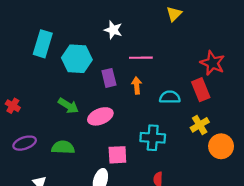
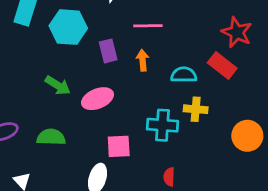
red rectangle: (201, 90) -> (222, 65), turned -30
yellow cross: (200, 125) -> (196, 109), moved, turned 36

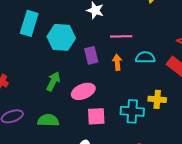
cyan semicircle: (184, 75) -> (145, 57), moved
green arrow: (58, 85) -> (53, 81), turned -96
pink square: (119, 146) -> (96, 116), moved

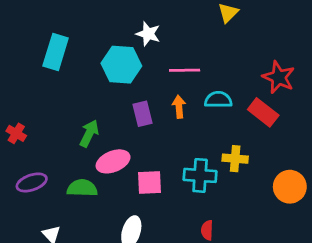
cyan hexagon: (61, 37) -> (121, 65), moved
purple rectangle: (91, 55) -> (143, 114), moved
pink ellipse: (83, 91) -> (113, 161), moved

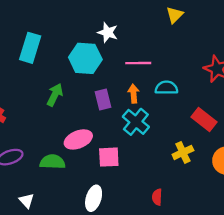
red rectangle: (263, 112) -> (204, 119), moved
green arrow: (89, 133) -> (55, 95), moved
yellow cross: (235, 159) -> (183, 152), moved, turned -30
cyan cross: (200, 175) -> (136, 122), moved, turned 36

